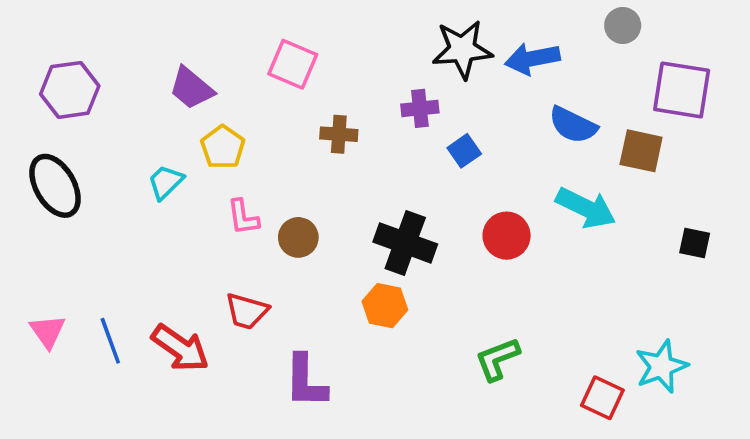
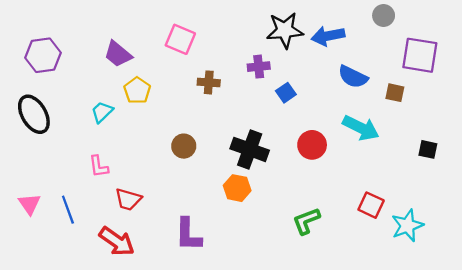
brown square: (641, 151) -> (395, 93), size x0.7
pink L-shape: (243, 217) -> (99, 166), moved
red trapezoid: (247, 311) -> (128, 199), moved
red arrow: (180, 348) -> (117, 241), moved
red square: (602, 398) -> (371, 205), moved

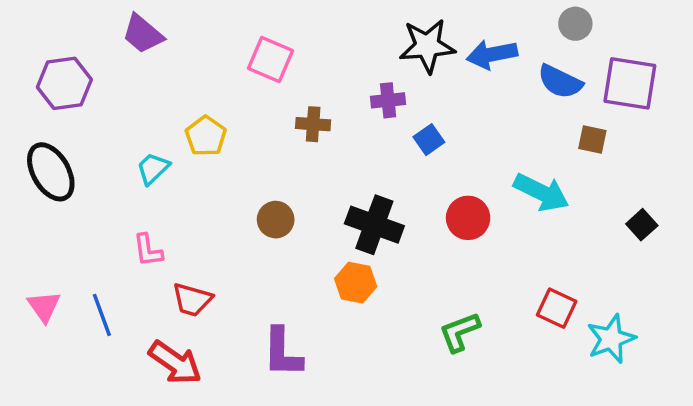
purple trapezoid: (118, 54) -> (143, 34), moved
blue semicircle: (353, 77) -> (560, 82), moved
black square: (428, 149) -> (642, 225), turned 36

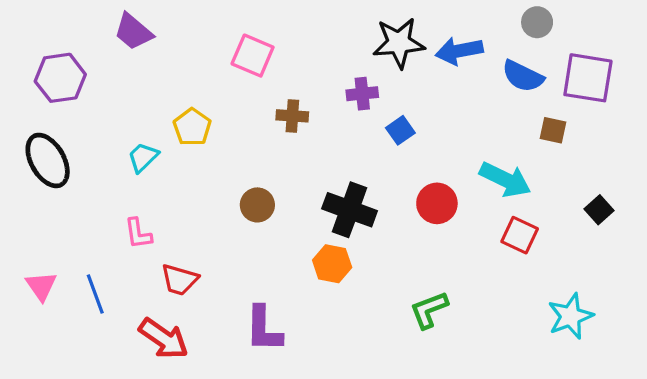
red square: (557, 308) -> (520, 235), moved

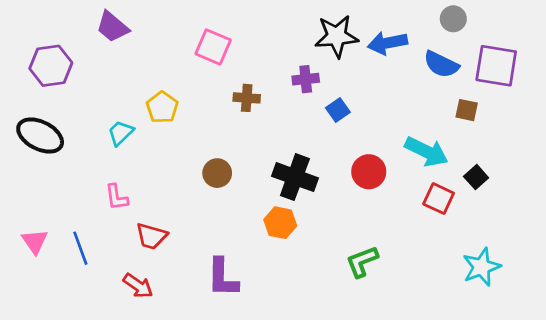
black ellipse: (48, 160) -> (40, 135), turned -33
black square: (599, 210) -> (476, 177), moved
red arrow: (164, 338) -> (138, 286), size x0.7

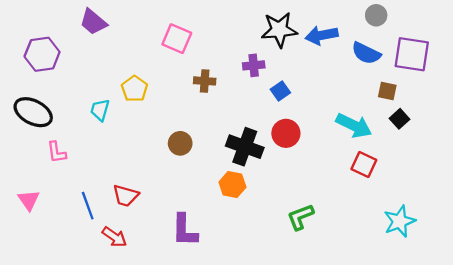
cyan trapezoid: (121, 133) -> (100, 110), turned -30
red circle: (369, 172) -> (286, 133), moved
black square: (476, 177) -> (400, 119), moved
pink L-shape: (117, 197) -> (57, 152), moved
blue line: (80, 248) -> (88, 206), moved

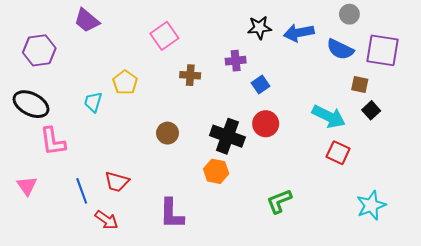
black star: (279, 30) -> (259, 28), size x0.7
pink square: (177, 39) -> (164, 36), turned 32
pink L-shape: (57, 152) -> (53, 141), size x1.4

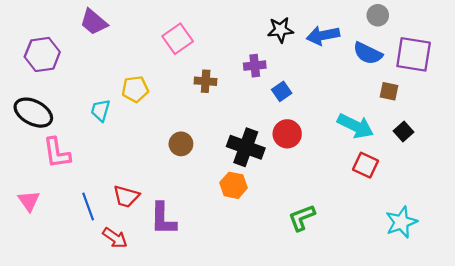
yellow pentagon: (125, 82) -> (135, 89), turned 30
black square: (371, 110) -> (404, 132), moved
purple L-shape: (172, 214) -> (163, 219), moved

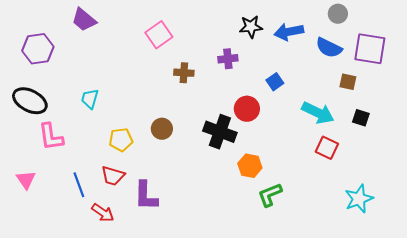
yellow pentagon: (135, 89) -> (121, 140), moved
blue square: (282, 91) -> (275, 82), moved
black square: (404, 132) -> (361, 118), turned -30
red circle: (287, 134) -> (247, 109), moved
orange hexagon: (234, 185) -> (250, 166), moved

